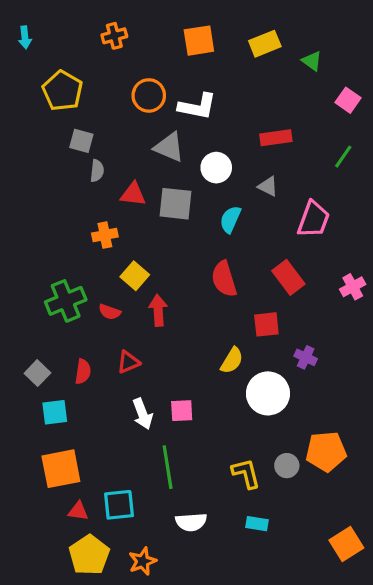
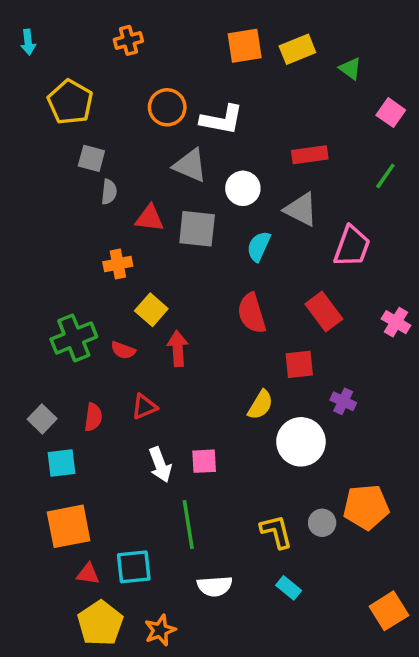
orange square: (199, 41) -> (245, 46), moved
gray triangle: (268, 186) -> (301, 209), size x1.5
pink cross: (353, 287) -> (396, 322), turned -30
cyan rectangle: (257, 524) -> (289, 588), turned 30

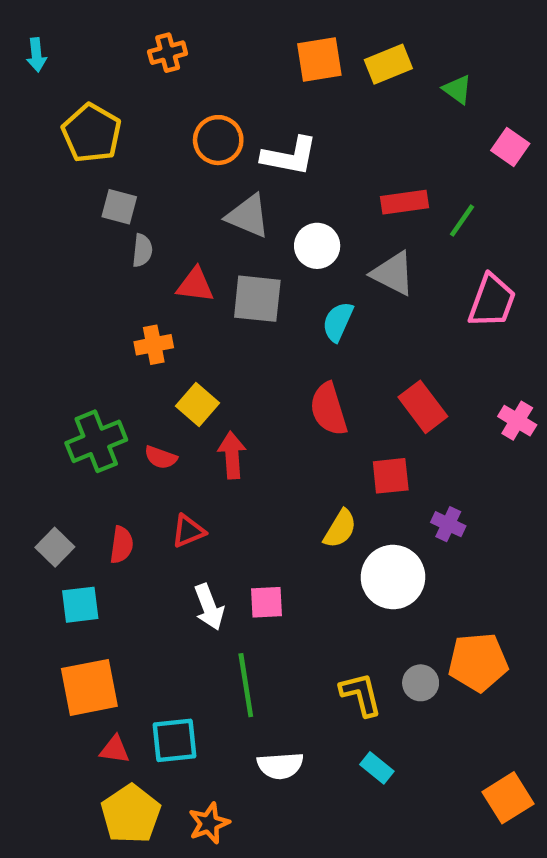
green line: (385, 176) -> (462, 221), moved
pink trapezoid: (352, 246) -> (492, 301), moved

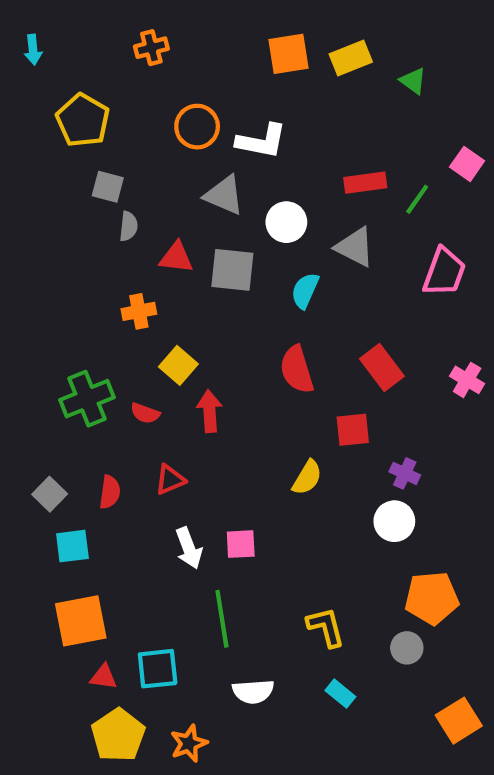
pink square: (510, 147) -> (467, 164), moved
white circle: (393, 577) -> (394, 521), moved, size x0.7
gray circle: (421, 683) -> (407, 648), moved

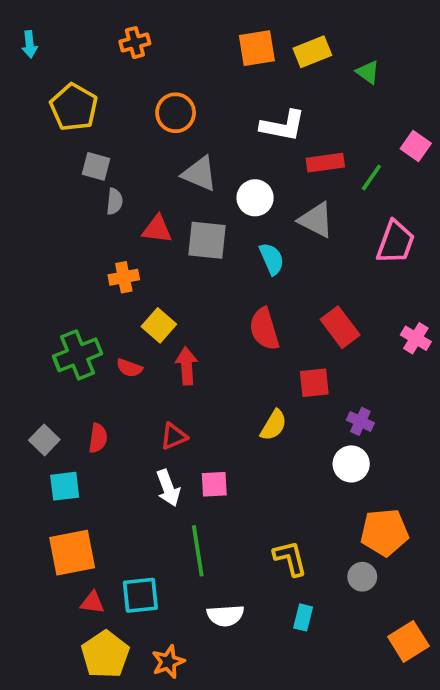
white L-shape: (261, 141) -> (283, 126), moved
cyan semicircle: (305, 291) -> (272, 259), turned 132
red triangle: (170, 480) -> (174, 436), moved
cyan rectangle: (340, 694) -> (303, 617), turned 65

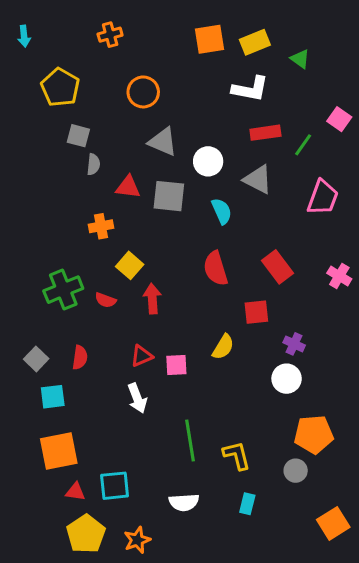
white L-shape: (283, 126) -> (250, 89), moved
pink square: (214, 484) -> (176, 365), moved
green line: (198, 551) -> (190, 440), moved

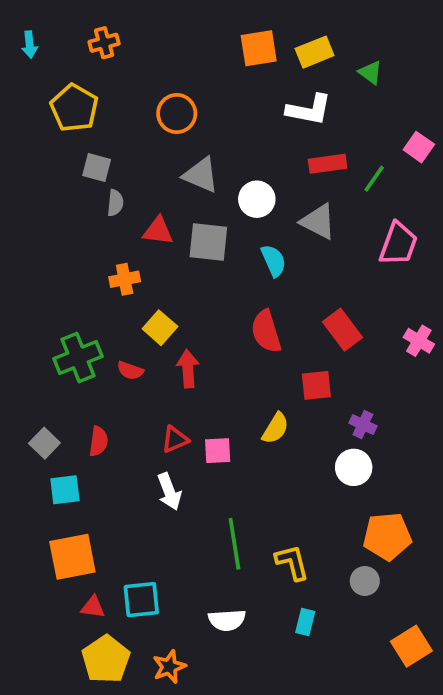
orange cross: (110, 35) -> (104, 43), moved

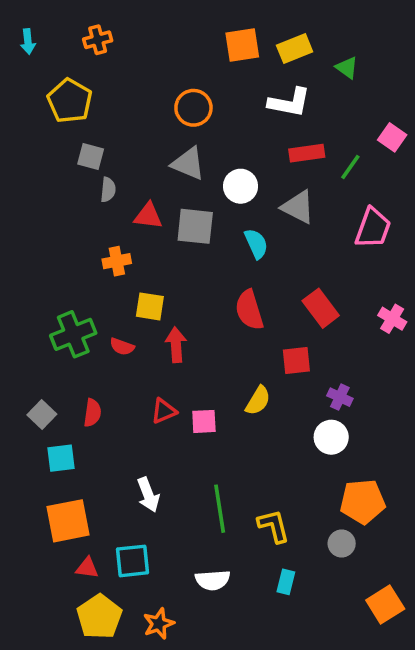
orange circle: (177, 113) -> (193, 108), moved
yellow square: (160, 328) -> (150, 306), turned -32
white arrow: (169, 492) -> (148, 495), moved

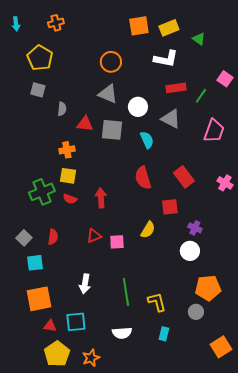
gray square: (91, 157) -> (38, 90), moved
yellow square: (150, 306) -> (68, 176), moved
white arrow: (148, 495) -> (85, 284), turned 30

